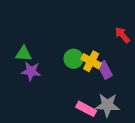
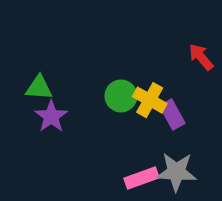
purple star: (31, 71) -> (51, 116), turned 30
pink rectangle: (86, 109) -> (141, 178), turned -48

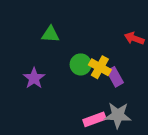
red arrow: (201, 57) -> (134, 38), turned -30
green triangle: (39, 88) -> (50, 34), moved

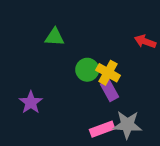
purple rectangle: (115, 77) -> (109, 91), moved
purple star: (34, 78) -> (31, 102), moved

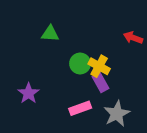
gray star: (127, 125) -> (117, 114), turned -30
pink rectangle: (102, 129) -> (80, 108), moved

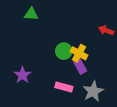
green triangle: (50, 34) -> (31, 14), moved
pink rectangle: (80, 108) -> (64, 87), turned 35

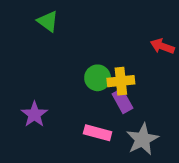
green triangle: (31, 14) -> (48, 21), turned 32
yellow cross: (79, 53) -> (121, 81), turned -35

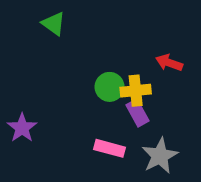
red arrow: (162, 46) -> (169, 63), moved
purple star: (34, 114) -> (22, 128), moved

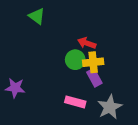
red arrow: (169, 63) -> (87, 43), moved
purple star: (22, 128) -> (15, 88), turned -30

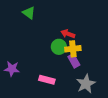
pink rectangle: (75, 102) -> (47, 80), moved

